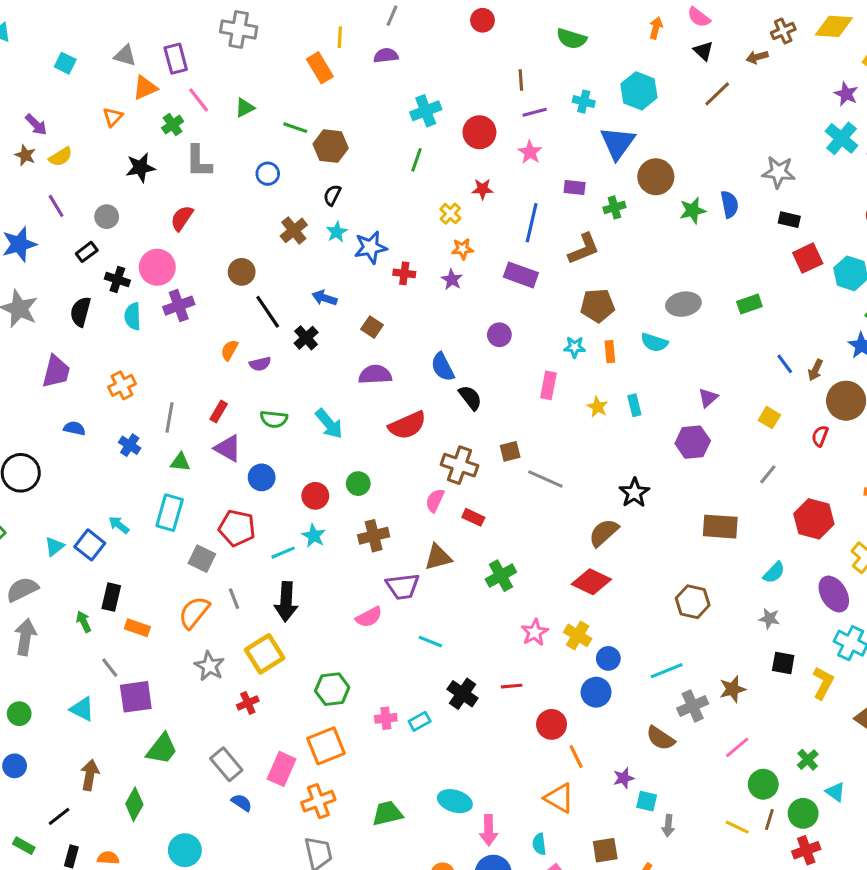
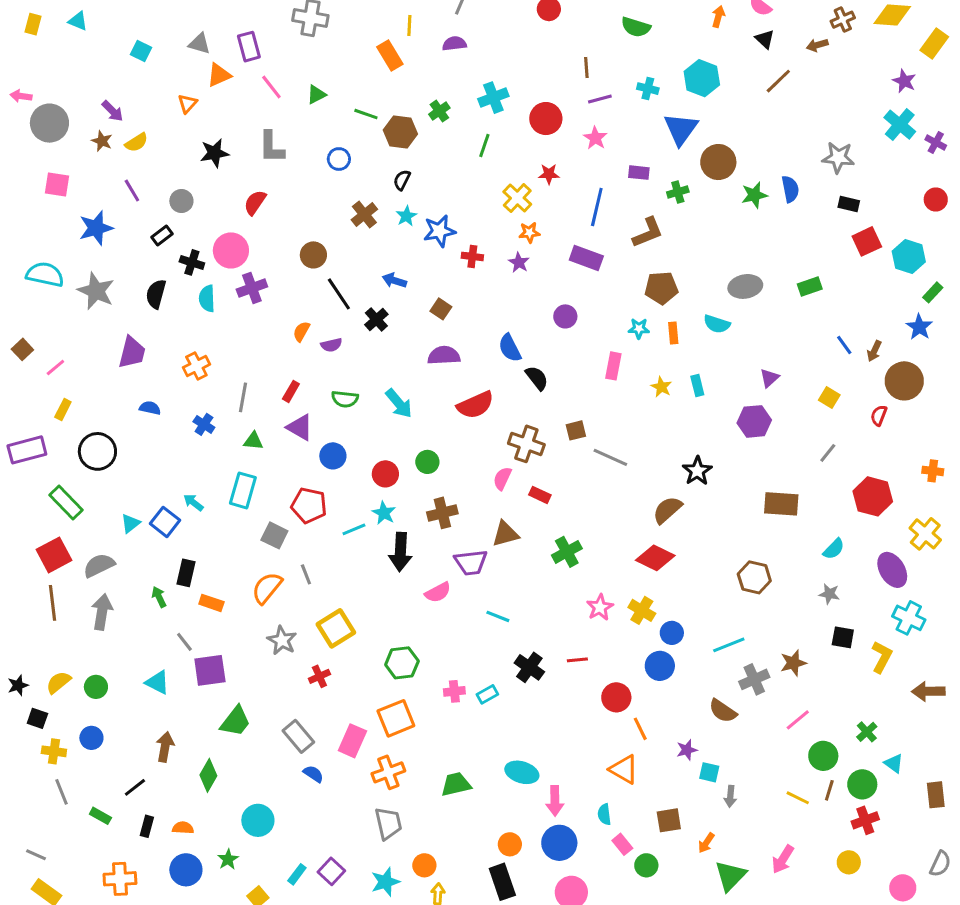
green cross: (173, 125) -> (439, 111), moved
yellow cross: (450, 214) -> (517, 198), size x1.4
black arrow: (286, 602) -> (400, 552), moved

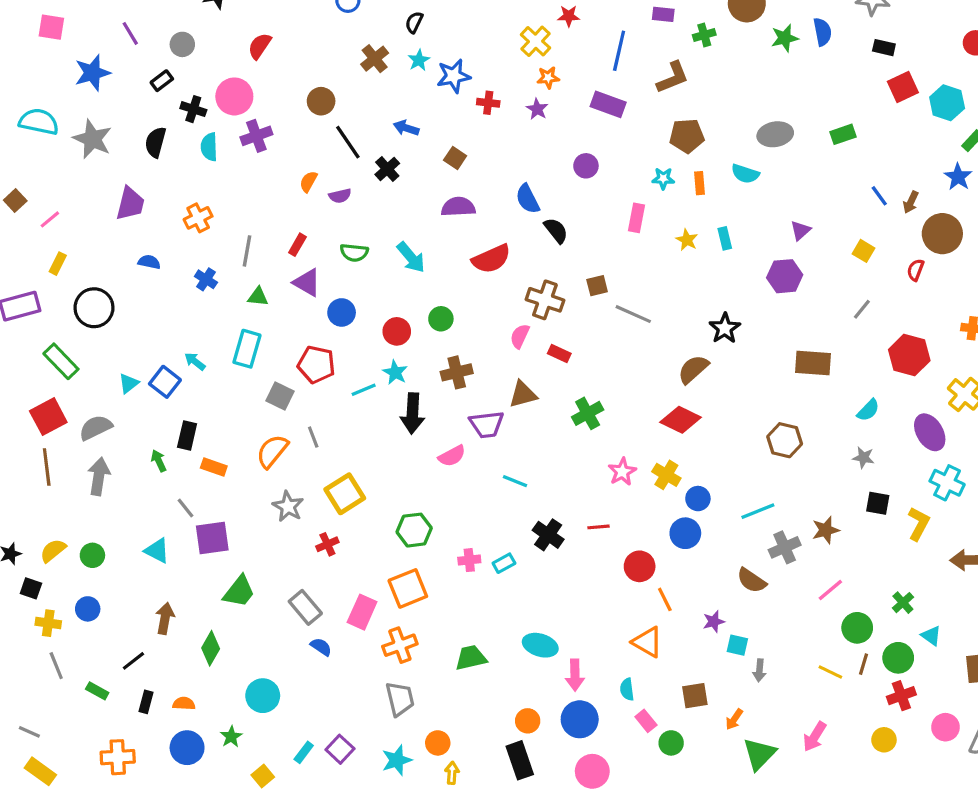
pink circle: (903, 888) -> (945, 727), moved

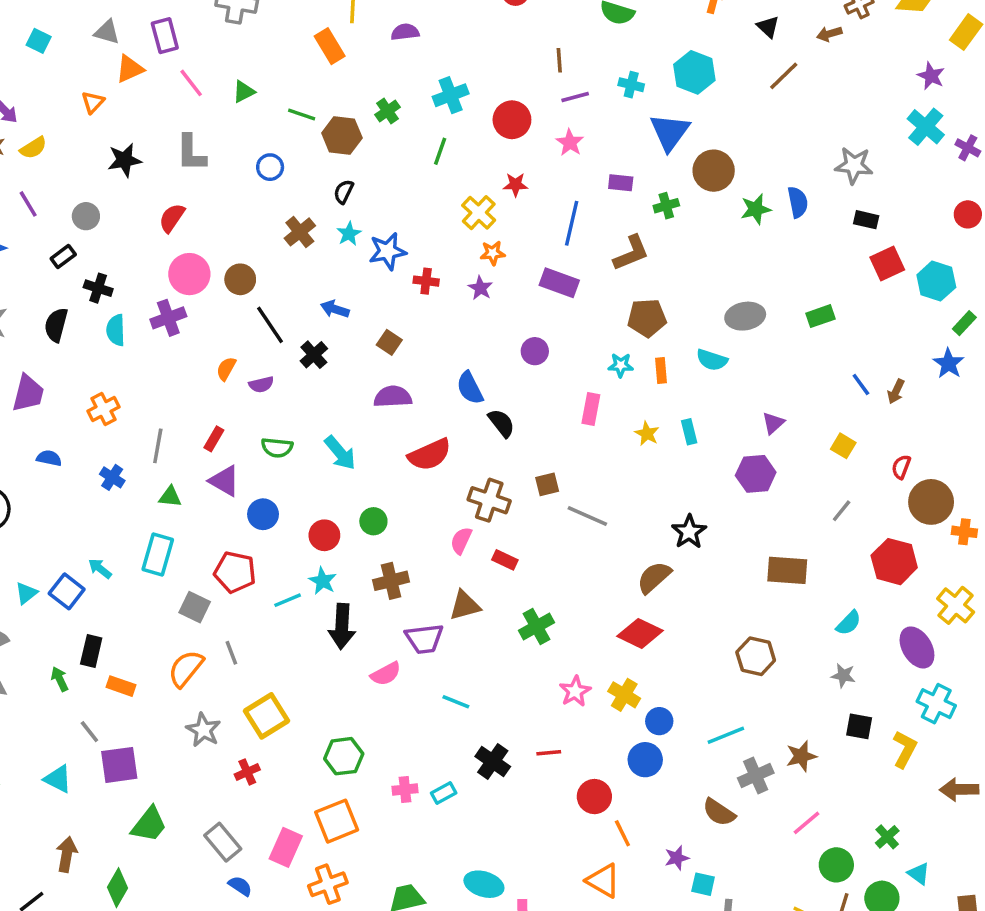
pink circle: (234, 96) -> (189, 274), moved
brown circle: (942, 234) -> (931, 502), moved

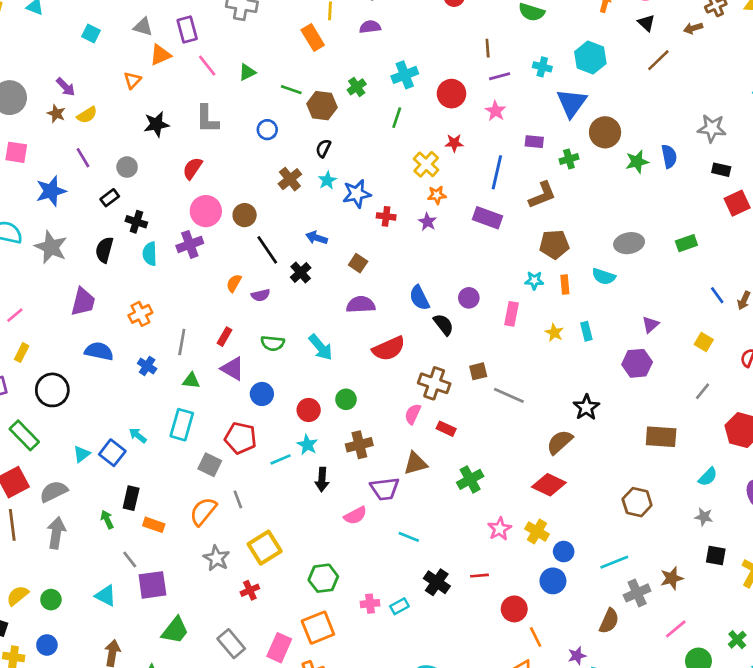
purple circle: (535, 351) -> (469, 298), moved
blue semicircle: (49, 458) -> (99, 351), size x1.5
black arrow: (342, 626) -> (322, 479), size x0.7
brown semicircle: (719, 812) -> (609, 621), turned -100

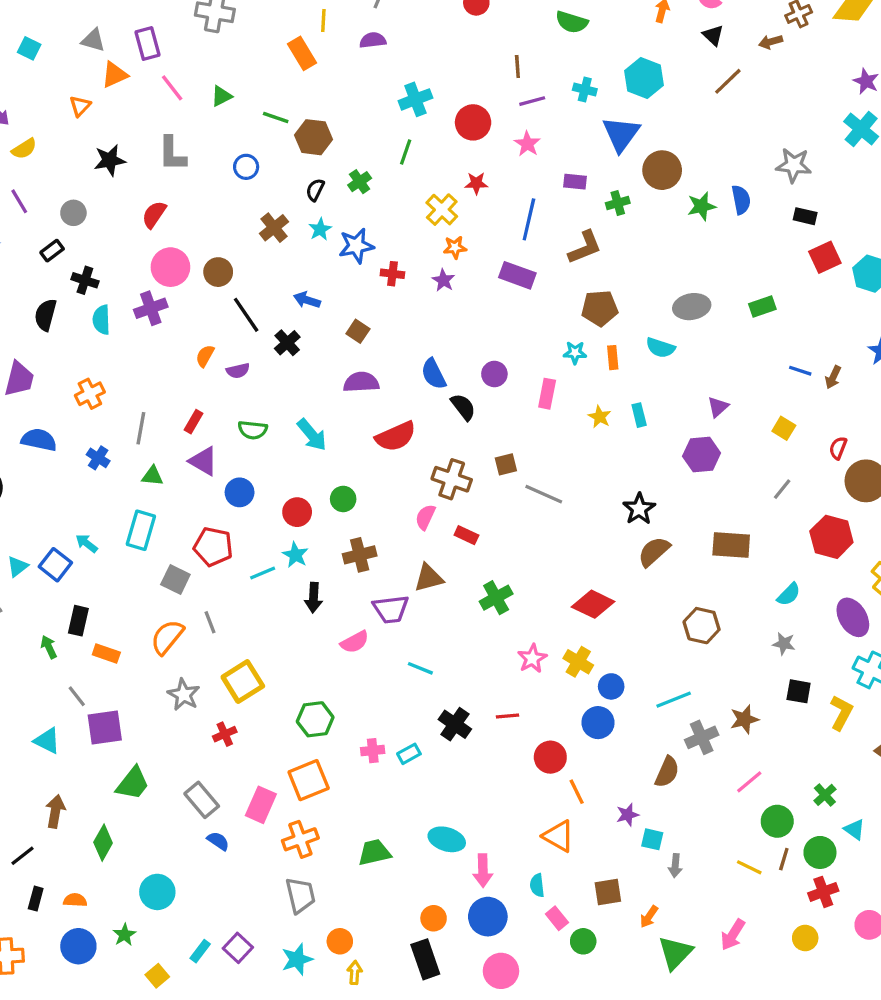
green cross: (357, 87) -> (360, 182), moved
blue line: (717, 295) -> (800, 371), turned -36
brown semicircle: (560, 442) -> (654, 552), moved

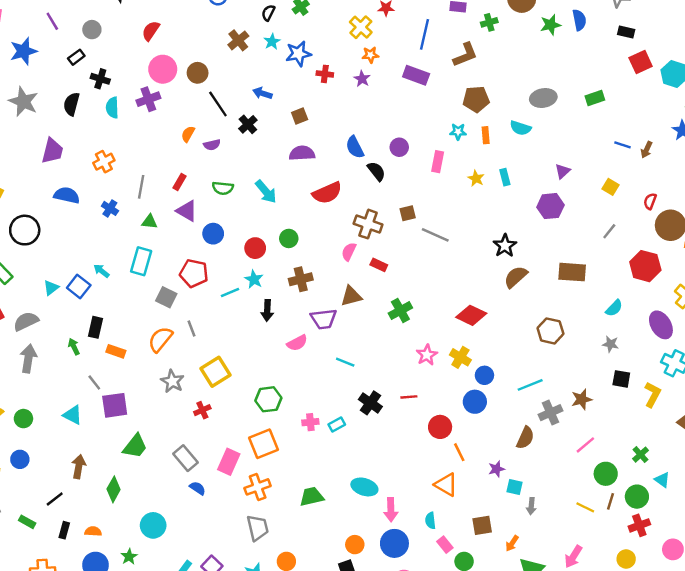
brown square: (358, 331) -> (300, 116), turned 35

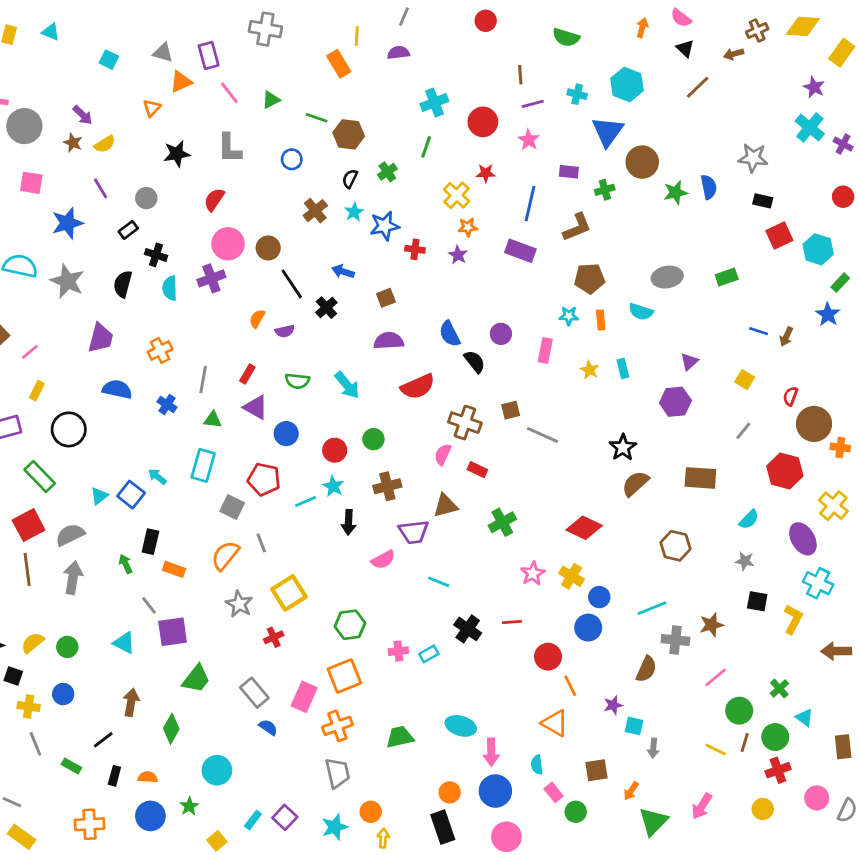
gray cross: (550, 413) -> (675, 640), turned 30

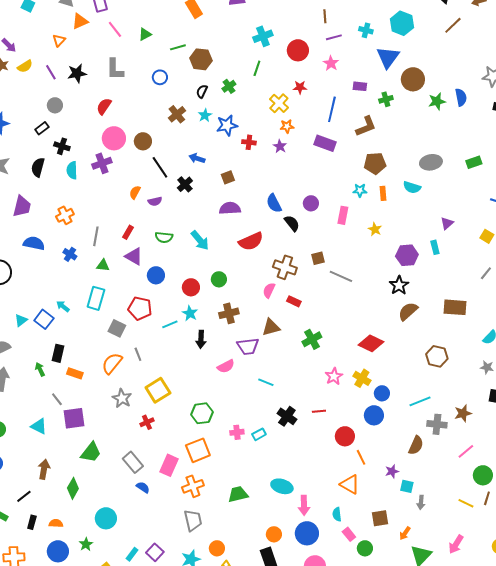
green line: (317, 118) -> (178, 47), turned -35
purple line: (101, 188) -> (51, 72), moved
cyan rectangle: (623, 368) -> (435, 247), moved
purple hexagon: (675, 402) -> (407, 255), moved

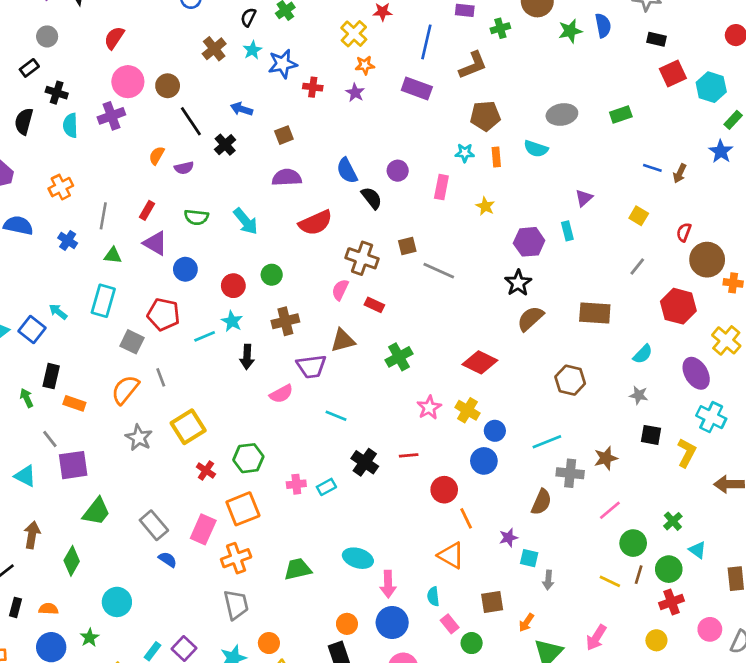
red cross: (147, 422) -> (206, 471), moved, turned -32

